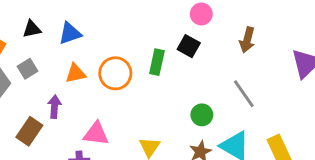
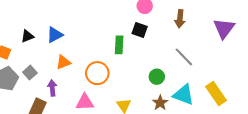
gray square: (27, 69) -> (30, 73), moved
orange circle: (115, 73) -> (97, 73), moved

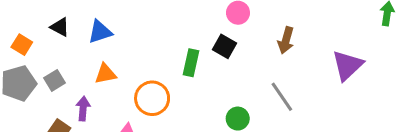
black triangle: (27, 36) -> (60, 27), turned 40

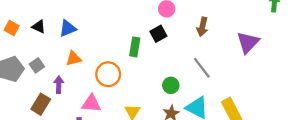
orange square: (22, 45) -> (12, 28), moved
black square: (225, 46) -> (158, 34), turned 35

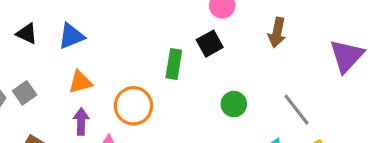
gray line: (202, 68) -> (296, 110), moved
purple arrow: (59, 85) -> (81, 122), moved
green circle: (171, 85) -> (234, 104), moved

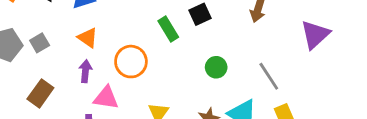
green rectangle: (174, 64) -> (168, 29), turned -45
orange triangle: (80, 82) -> (88, 38), turned 45

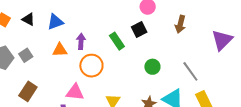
orange triangle: (88, 38) -> (60, 50), turned -35
purple arrow: (85, 71) -> (81, 41), moved

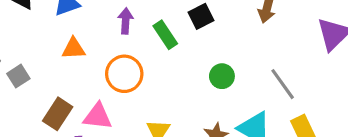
purple arrow: (81, 41) -> (126, 21), moved
gray square: (26, 55) -> (18, 76), moved
brown rectangle: (28, 91) -> (58, 114), moved

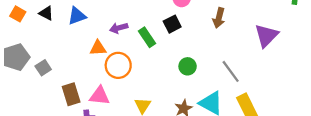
purple arrow: (126, 21) -> (119, 28), turned -108
orange triangle: (74, 49) -> (98, 48), moved
brown rectangle: (58, 114) -> (71, 94), turned -50

